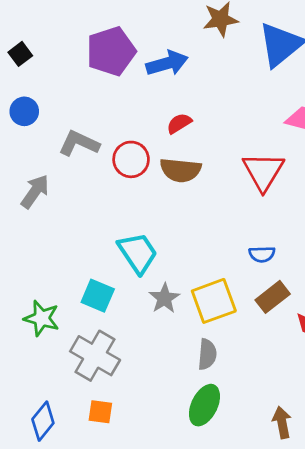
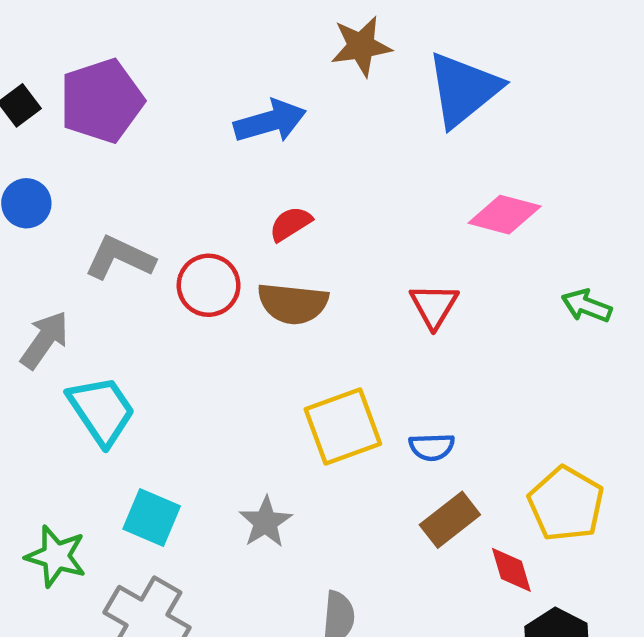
purple pentagon: (111, 51) -> (101, 101), moved
red triangle: (263, 171) -> (434, 306), size x0.7
cyan trapezoid: (138, 253) -> (101, 410), moved
yellow square: (214, 301) -> (343, 426), moved

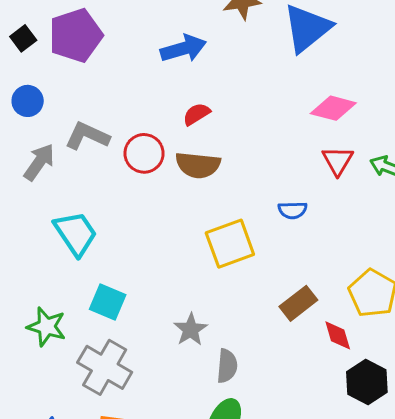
red triangle: (434, 306) -> (338, 161), moved
gray arrow: (45, 340) -> (39, 162), moved
blue semicircle: (432, 447) -> (293, 210), moved
gray star: (265, 522) -> (191, 330), moved

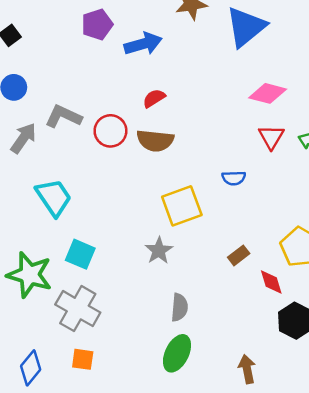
purple pentagon: (76, 35) -> (97, 24), moved, size x0.7
brown rectangle: (298, 303) -> (239, 255), size x0.7
green star: (46, 327) -> (29, 275), size x1.4
gray star: (191, 330) -> (159, 251), moved

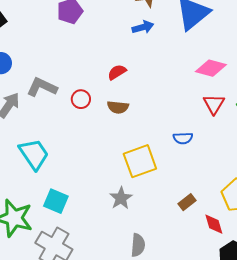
blue arrow: (143, 44) -> (143, 27), moved, size x0.7
red circle: (110, 131) -> (81, 99), size x0.7
brown semicircle: (155, 141) -> (118, 107), size x0.7

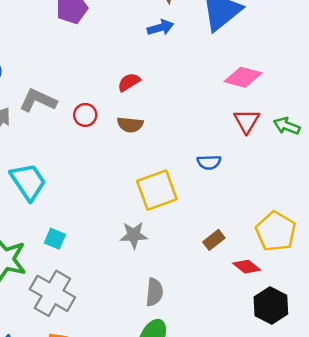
gray star: (121, 198) -> (134, 235), turned 30
cyan square: (56, 201) -> (55, 239), size x0.7
red diamond: (214, 224) -> (247, 267), turned -35

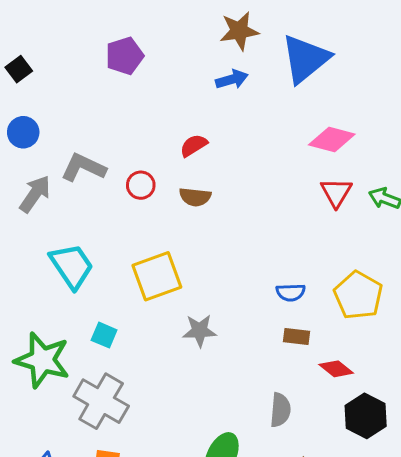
blue semicircle: (209, 162) -> (291, 292), moved
yellow square: (157, 190) -> (157, 276), moved
yellow pentagon: (276, 231) -> (358, 295), moved
brown rectangle: (214, 240) -> (297, 337), turned 45
gray semicircle: (154, 292) -> (280, 410), moved

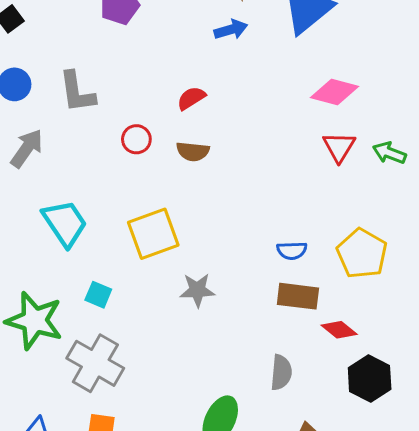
gray L-shape: (83, 168) -> (77, 92), moved, turned -123
brown rectangle: (297, 337) -> (298, 296), size x1.5

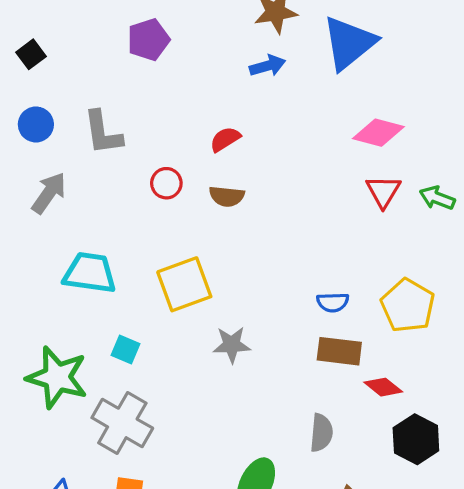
cyan trapezoid: (65, 223) -> (90, 273), turned -48

